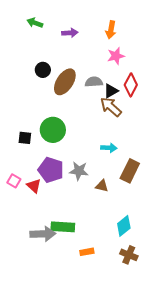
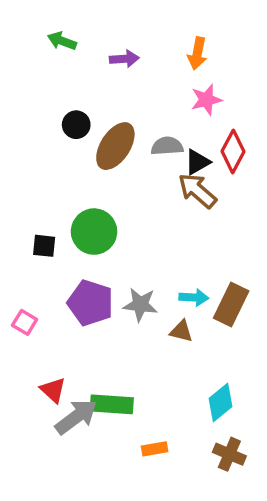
cyan arrow: (109, 148) -> (194, 297), moved
red triangle: (34, 186) -> (53, 390), moved
gray arrow: (43, 234) -> (76, 417), turned -35

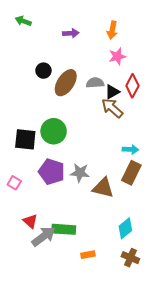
green arrow: (62, 41) -> (23, 21), moved
black square: (44, 246) -> (25, 139), size x1.6
cyan arrow: (194, 297) -> (130, 149), moved
brown triangle: (181, 331) -> (103, 188), size x1.6

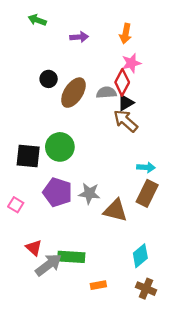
green arrow: (23, 21) -> (37, 20), moved
red diamond: (132, 86) -> (122, 82), moved

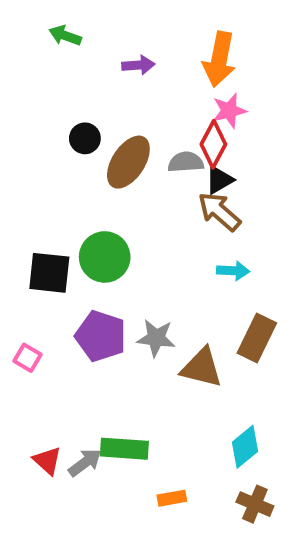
orange arrow: (126, 34) -> (219, 59), size x1.5
cyan arrow: (146, 167) -> (233, 271), moved
red triangle: (34, 248) -> (47, 461), moved
gray arrow: (49, 265) -> (85, 463), size x0.7

